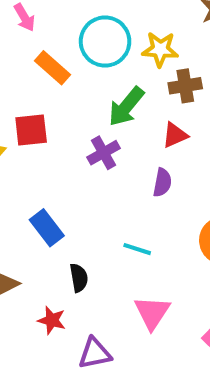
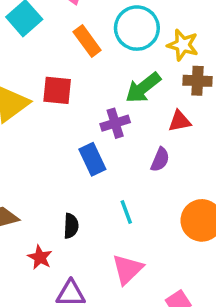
blue rectangle: (47, 228) -> (92, 159), moved
cyan line: (137, 249) -> (126, 212), turned 40

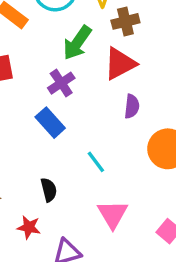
red triangle: (180, 121) -> (120, 64), size x1.5
purple semicircle: (160, 160) -> (132, 106), moved

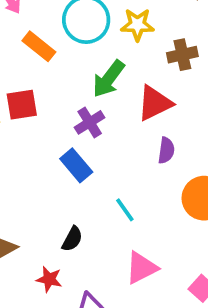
brown cross: (125, 21) -> (182, 55), moved
black semicircle: (49, 190) -> (72, 239), turned 40
pink triangle: (113, 214) -> (141, 268), turned 32

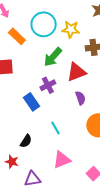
purple cross: (90, 122) -> (48, 85), moved
purple semicircle: (166, 150) -> (80, 98), turned -32

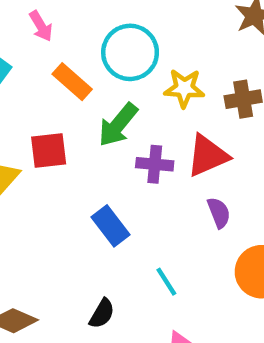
yellow star: (71, 29) -> (184, 88), moved
green arrow: (53, 57) -> (118, 125), moved
purple cross: (48, 85) -> (155, 164), moved, turned 35

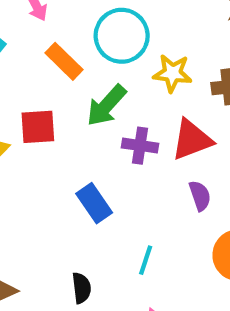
cyan line: (166, 282) -> (146, 260), turned 48
black semicircle: (102, 314) -> (82, 288), turned -40

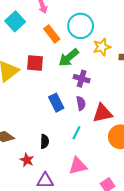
yellow star: (172, 73) -> (102, 47), turned -30
red triangle: (192, 140) -> (102, 113), moved
purple semicircle: (200, 196) -> (81, 103), moved

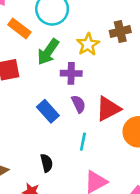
yellow star: (102, 47) -> (88, 44), moved

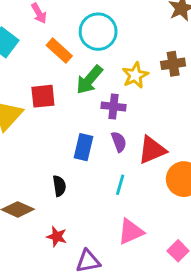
blue rectangle: (48, 111) -> (83, 147), turned 50
black semicircle: (47, 163) -> (59, 186), moved

